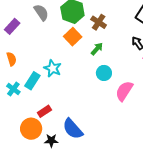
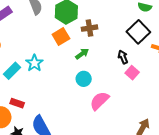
brown cross: (99, 22) -> (89, 28), turned 35
red rectangle: (44, 111) -> (17, 103), turned 40

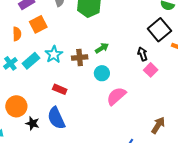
brown cross: (89, 28) -> (80, 57), moved
orange square: (61, 37) -> (38, 24), moved
red rectangle: (17, 103) -> (60, 89), moved

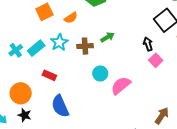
orange semicircle: (17, 34) -> (71, 18), moved, turned 56
cyan circle: (102, 73) -> (100, 73), moved
red rectangle: (60, 89) -> (49, 75), moved
black star: (32, 123) -> (25, 115), moved

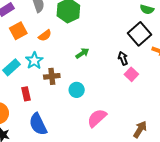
brown cross: (85, 46) -> (52, 76), moved
red rectangle: (49, 75) -> (26, 94), turned 56
pink semicircle: (121, 86) -> (97, 118), moved

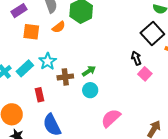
orange square: (18, 31) -> (31, 32), turned 36
orange semicircle: (45, 35) -> (59, 27), moved
green arrow: (82, 53) -> (89, 71), moved

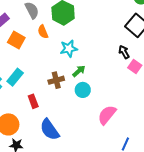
orange semicircle: (59, 27) -> (43, 32), turned 112
orange square: (31, 32) -> (16, 40), turned 30
cyan star: (48, 61) -> (69, 49), moved, turned 30

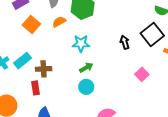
orange semicircle: (43, 32) -> (59, 22), turned 72
black arrow: (124, 52) -> (125, 42), moved
brown cross: (56, 80) -> (44, 69), moved

